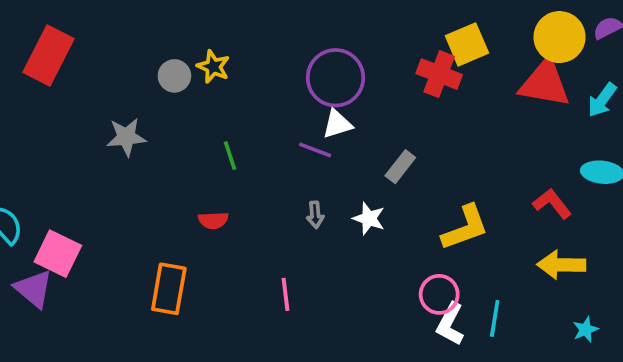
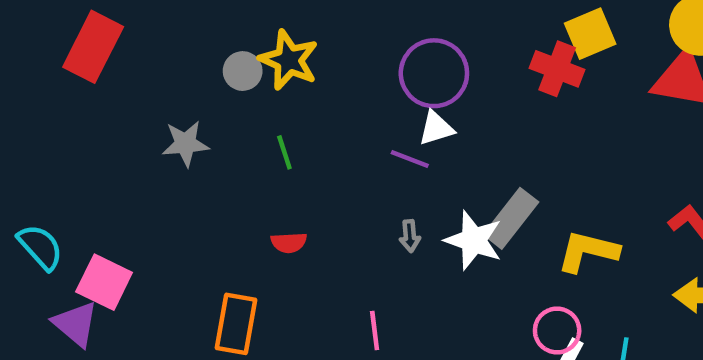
yellow star: (213, 67) -> (289, 60), size x1.5
green line: (230, 156) -> (284, 152), moved
gray rectangle: (400, 167) -> (511, 218), moved, size x1.5
white star: (369, 218) -> (474, 240), size x1.5
yellow L-shape: (465, 228) -> (588, 251), turned -146

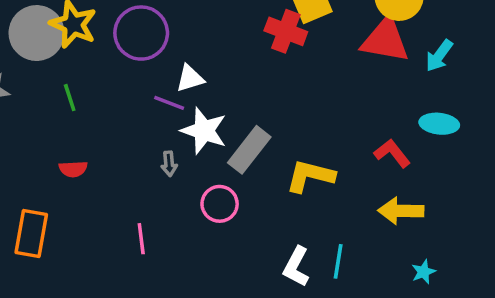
gray circle: (243, 71) -> (37, 33), size x1.8
purple circle: (434, 73) -> (141, 33), moved
white star: (474, 240) -> (204, 131), moved
pink circle: (557, 330) -> (220, 204), moved

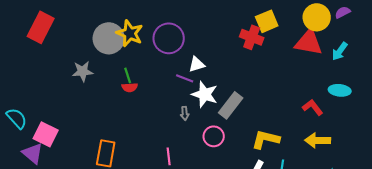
red semicircle: (73, 169) -> (130, 87), moved
yellow L-shape: (310, 176) -> (266, 139), moved

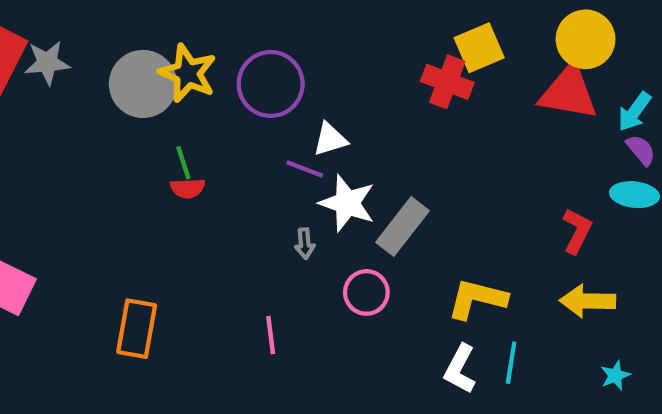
purple semicircle: (343, 12) -> (641, 150), moved, turned 77
gray star: (83, 71) -> (47, 63), moved
red L-shape: (313, 107) -> (577, 231), turned 65

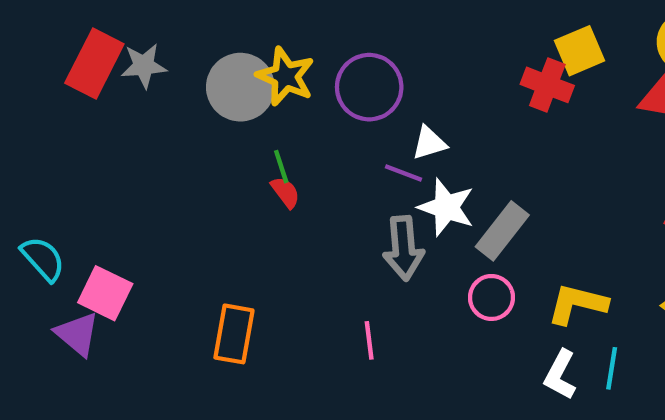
red semicircle: (188, 188) -> (285, 192), turned -124
gray arrow: (305, 244) -> (403, 248), size x2.0
pink circle: (366, 292) -> (491, 297), moved

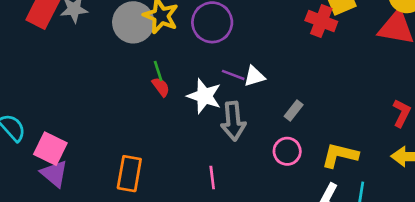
white triangle: (429, 143) -> (254, 76), moved
white star: (446, 207) -> (204, 96), moved
gray rectangle: (502, 231) -> (294, 110), size x0.6
purple triangle: (77, 334) -> (54, 174), moved

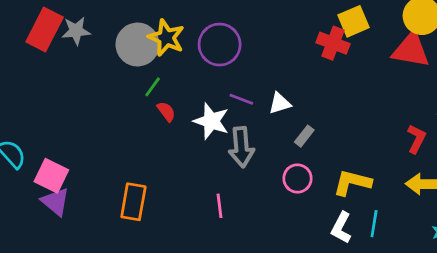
green line: (158, 71) -> (153, 87), moved, turned 54
white triangle: (254, 76) -> (280, 103), moved

